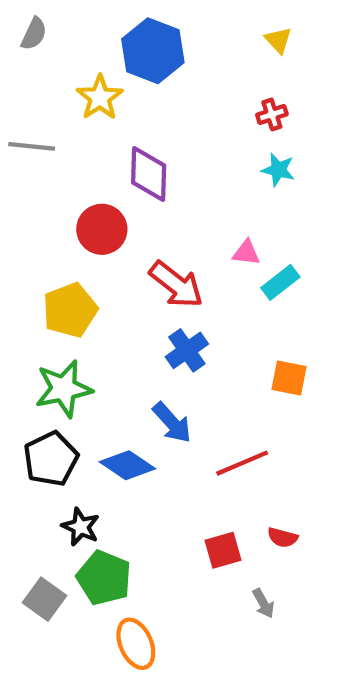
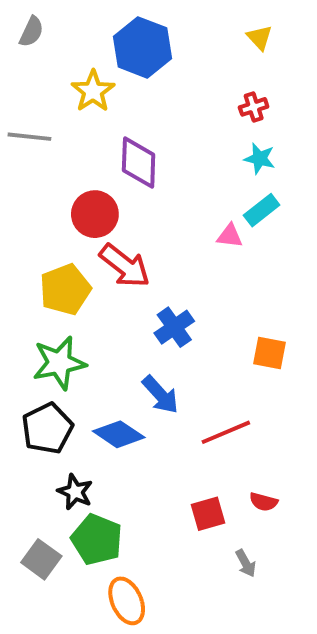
cyan rectangle: (280, 282) -> (262, 210), moved
red arrow: (176, 285) -> (125, 266), moved

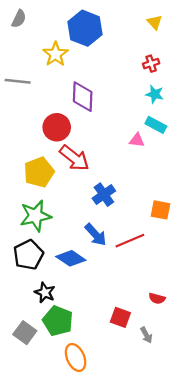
cyan rectangle: (262, 210) -> (156, 125), turned 66
red line: (226, 432) -> (130, 241), moved
red square: (208, 514) -> (120, 317), moved, turned 36

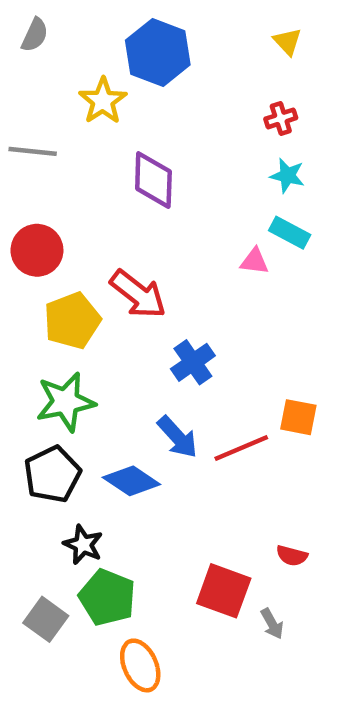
red circle: (57, 127) -> (37, 250), moved
orange square: (161, 210) -> (298, 417), moved
red square: (120, 317) -> (224, 591), size x1.4

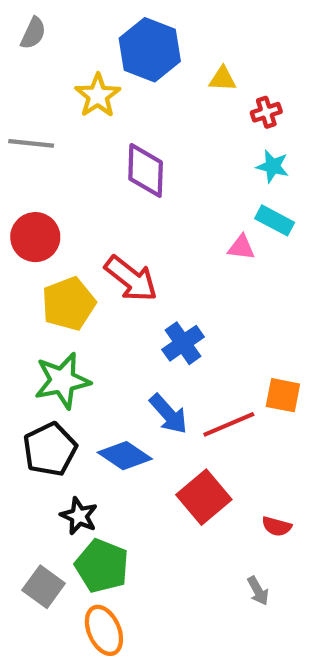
yellow triangle: (287, 42) -> (223, 79), moved, turned -44
red square: (224, 591) -> (204, 497), moved, turned 30
orange ellipse: (140, 665) -> (104, 630), moved

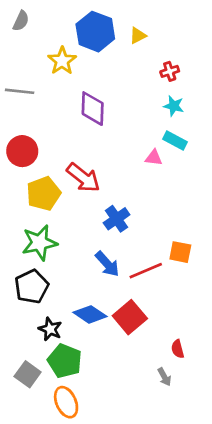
yellow triangle: (223, 79) -> (138, 36), moved, turned -30
blue diamond: (125, 456) -> (90, 314), moved
red semicircle: (277, 526) -> (178, 349), moved, turned 60

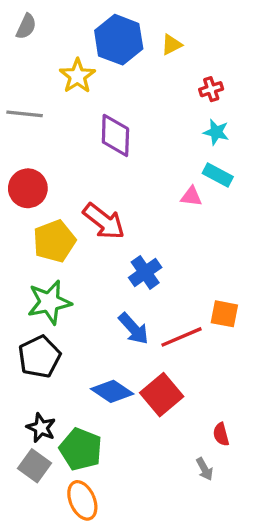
black star: (50, 329) -> (41, 428), moved

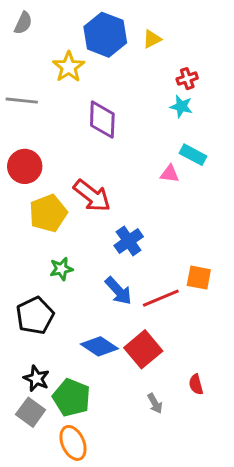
cyan star: (216, 132) -> (181, 106), moved
green star: (49, 302) -> (61, 269), moved, size x0.6
gray arrow: (205, 469) -> (155, 403), moved

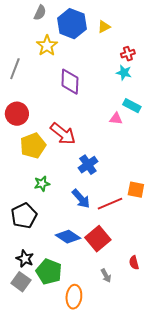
gray semicircle: (23, 23) -> (40, 13), moved
gray line: (22, 101) -> (15, 69), turned -75
orange ellipse: (73, 443) -> (74, 297), moved, turned 30

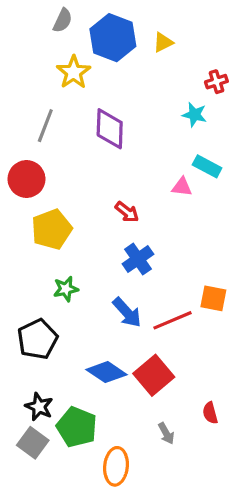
red cross: (128, 54) -> (216, 82), moved
gray line: (15, 69) -> (45, 126), moved
red arrow: (63, 134) -> (127, 212), moved, size x0.6

